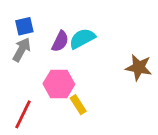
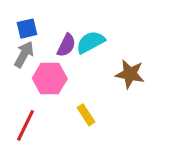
brown star: (139, 67) -> (130, 74), moved
pink hexagon: (59, 84) -> (50, 79), moved

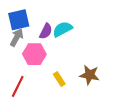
blue square: (27, 29) -> (19, 20), size x1.5
brown star: (130, 74) -> (90, 75), moved

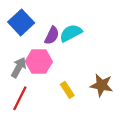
blue square: (19, 20) -> (21, 22), turned -30
gray arrow: (17, 37) -> (19, 67), moved

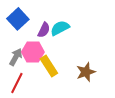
brown star: (102, 85) -> (86, 72), turned -30
yellow rectangle: (67, 90) -> (49, 66), moved, size x1.5

